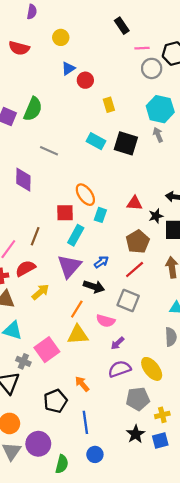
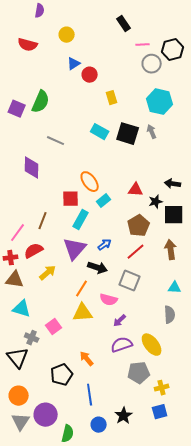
gray arrow: (158, 135) -> (152, 132), moved
cyan rectangle: (100, 215) -> (104, 201), turned 32
pink square: (47, 350) -> (54, 327), size x0.7
black star: (136, 434) -> (124, 416), moved

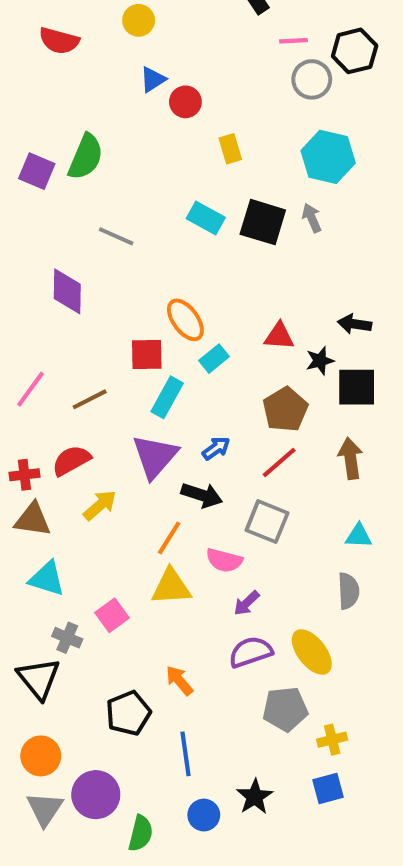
brown line: (43, 221) -> (90, 399), turned 42
pink line: (18, 233) -> (31, 389), moved

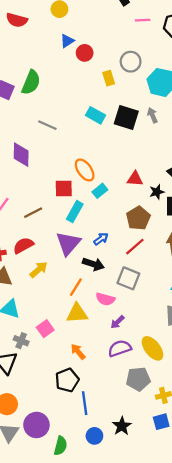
gray circle: (312, 79) -> (131, 62), moved
orange arrow: (179, 681) -> (78, 352), moved
black pentagon: (128, 713) -> (67, 380), moved

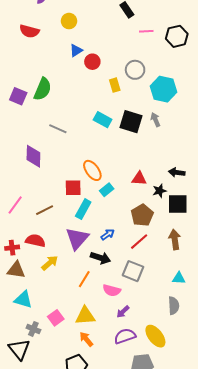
red semicircle: (23, 245) -> (35, 241), turned 42
yellow triangle: (77, 313) -> (85, 316), moved

